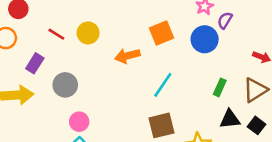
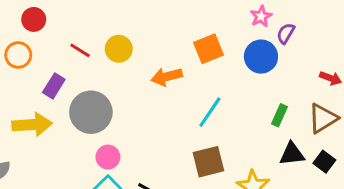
gray circle: (65, 85) -> (91, 112), size x1.4

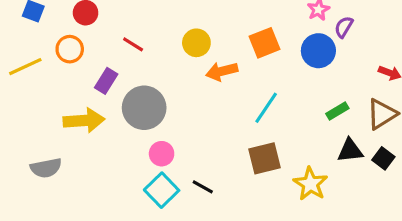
yellow circle: (119, 49) -> (196, 43), moved
green rectangle: (280, 115) -> (337, 111), turned 35

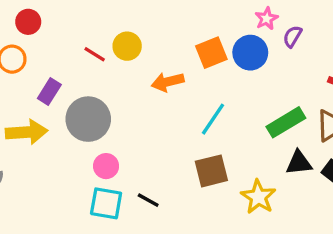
yellow circle: (196, 43) -> (127, 46), moved
red line: (133, 44) -> (95, 54), moved
blue circle: (318, 51) -> (250, 53), moved
green rectangle: (337, 111) -> (286, 122), size x1.6
cyan square: (162, 190) -> (106, 203), turned -36

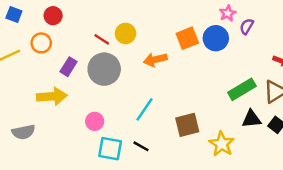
gray circle: (88, 119) -> (104, 69), moved
cyan line: (213, 119) -> (145, 109), moved
pink circle: (106, 166) -> (95, 121), moved

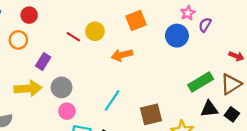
orange square: (187, 38) -> (136, 20), moved
gray circle: (104, 69) -> (61, 87), moved, size x0.7

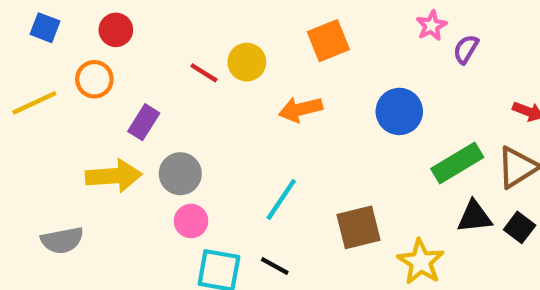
blue circle: (177, 36) -> (399, 111), moved

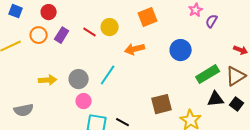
purple rectangle: (144, 122) -> (62, 35), moved
yellow arrow: (114, 176) -> (48, 80), size x0.7
cyan line: (281, 199) -> (108, 75), moved

